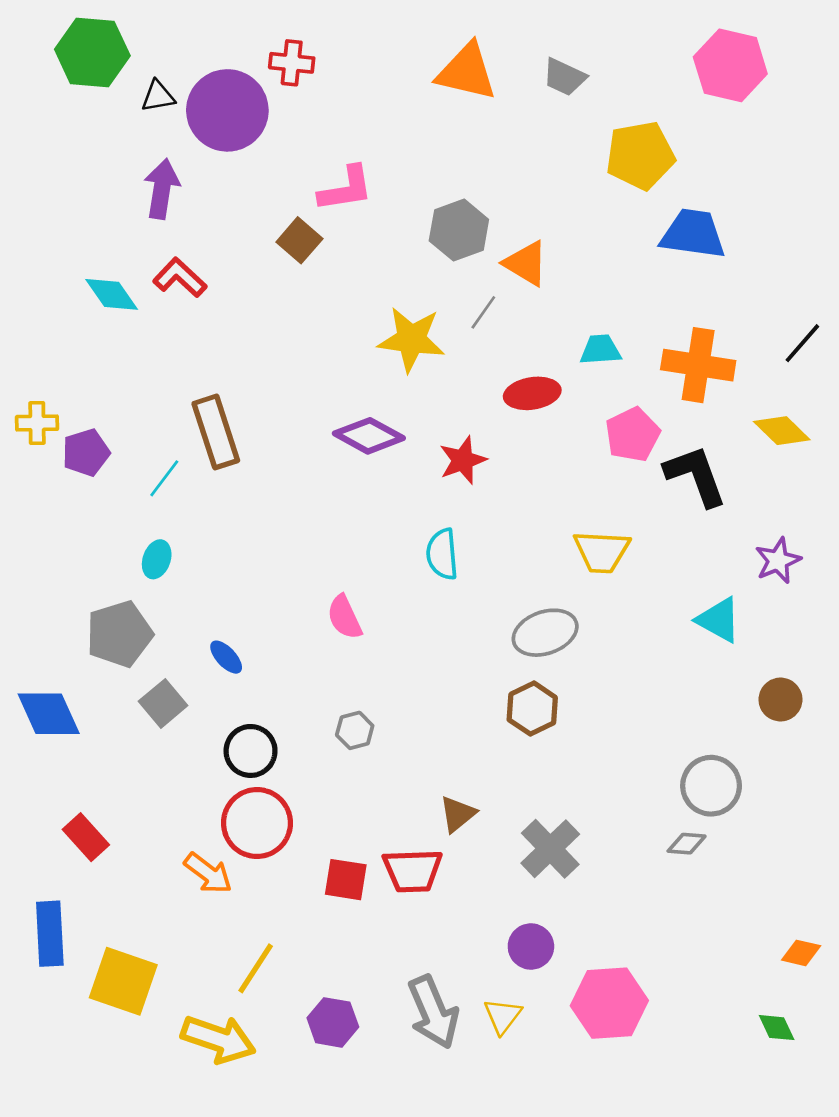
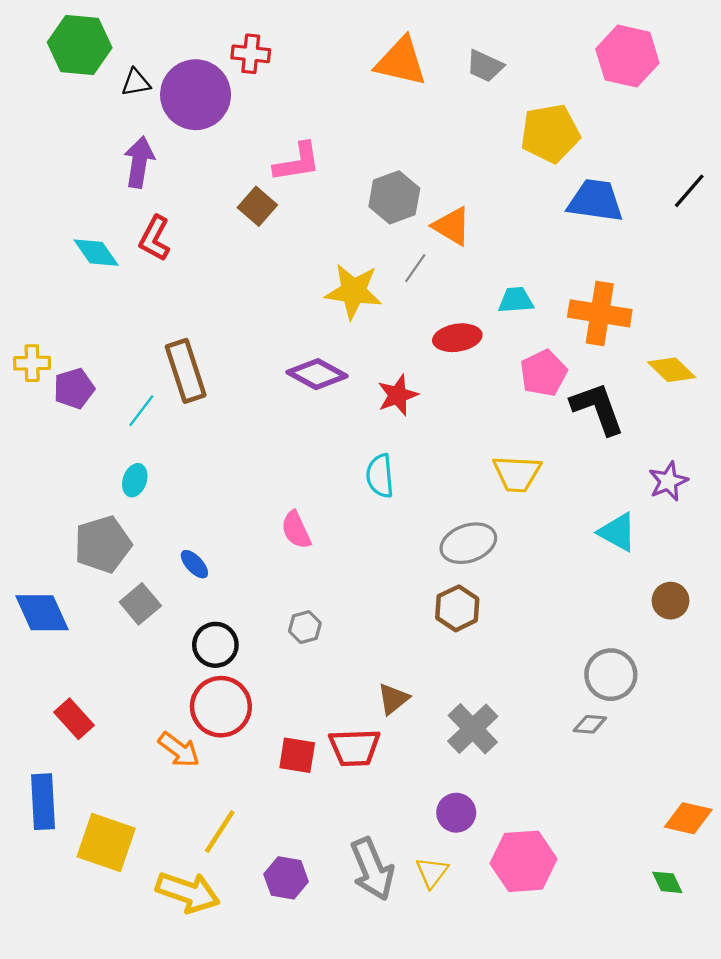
red L-shape: (180, 278) -> (155, 238), turned -105
black line: (802, 343) -> (689, 191), moved
orange diamond: (801, 953) -> (688, 818), size x1.4

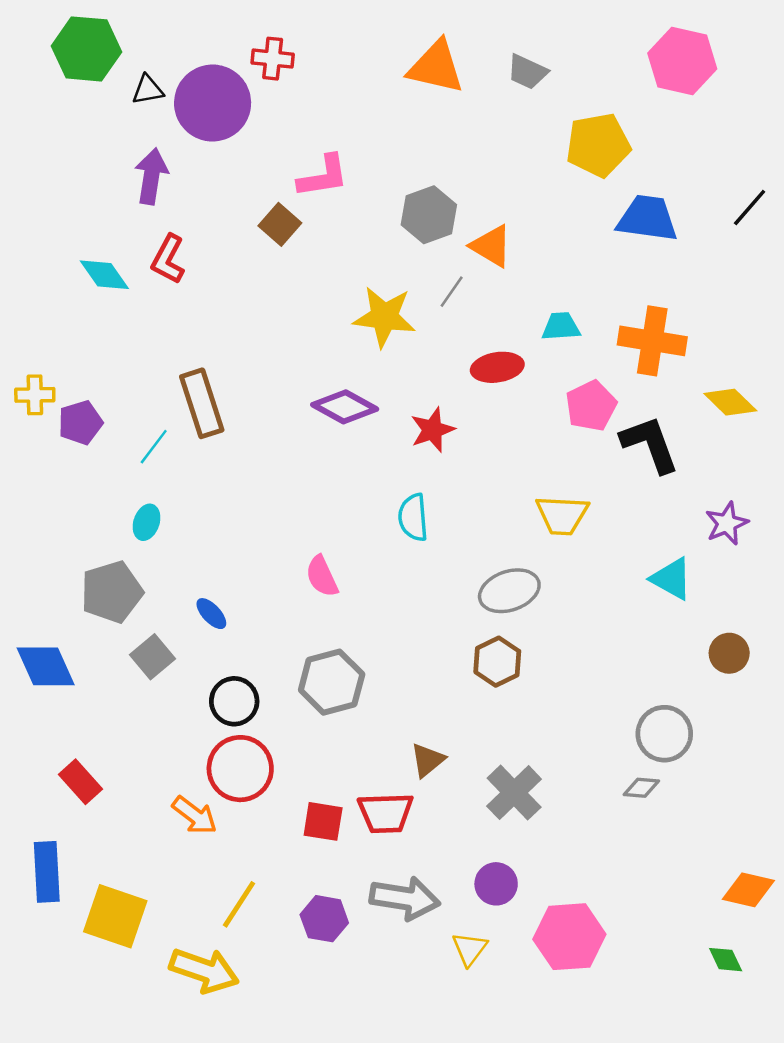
gray hexagon: (305, 627) -> (332, 682), size x1.8
gray arrow: (372, 869) -> (405, 898), moved, turned -58
purple hexagon: (286, 878) -> (324, 919), moved

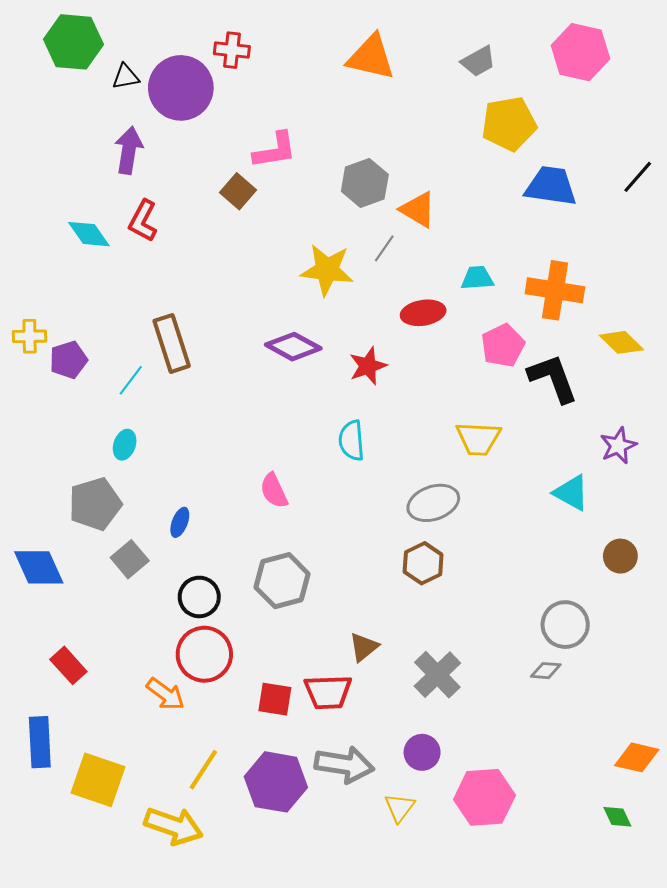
gray trapezoid: (527, 72) -> (478, 61), moved, turned -54
blue ellipse: (211, 614) -> (180, 522), turned 64
purple hexagon: (324, 919) -> (276, 782), size x1.5

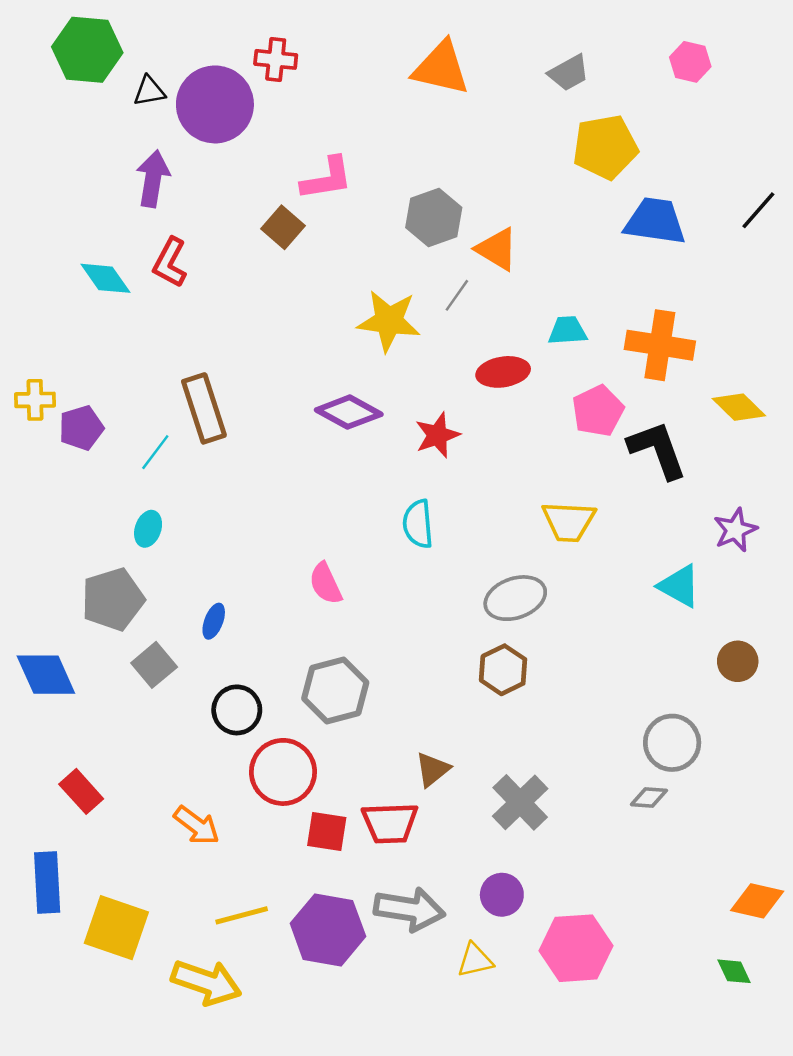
pink hexagon: (581, 52) -> (690, 62), size x0.6
red circle: (204, 654) -> (283, 772), moved
yellow line: (203, 770) -> (242, 915), turned 42
yellow triangle: (400, 808) -> (475, 960), turned 40

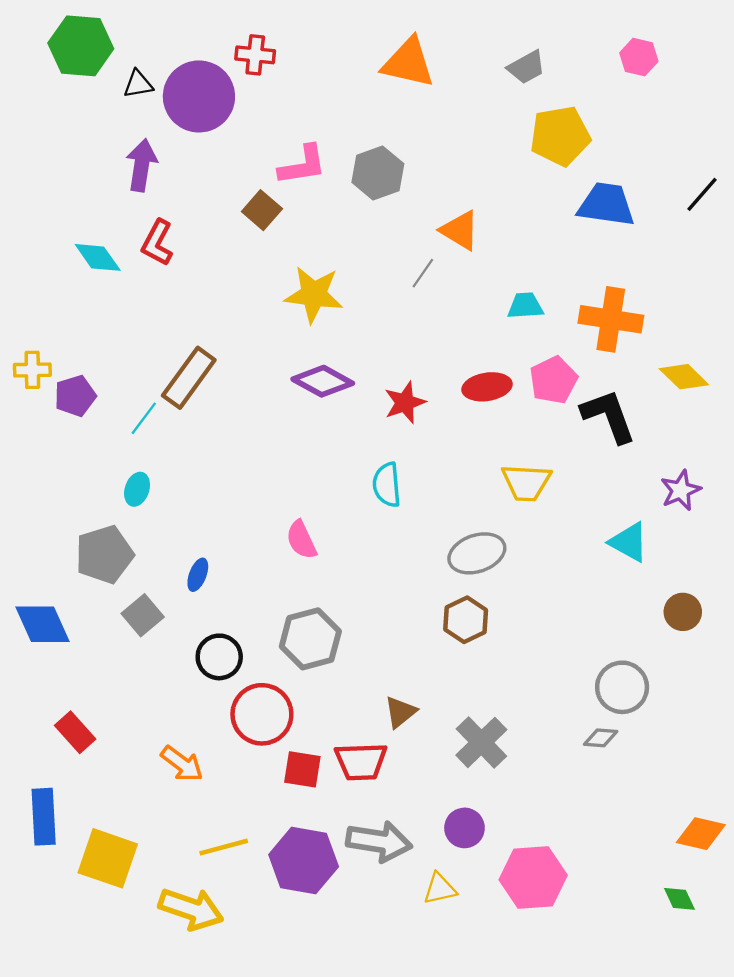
gray hexagon: (434, 218) -> (378, 173), moved
yellow star: (389, 321) -> (314, 295), moved
red ellipse: (503, 372) -> (487, 387), moved
brown rectangle: (204, 408) -> (189, 378), turned 54

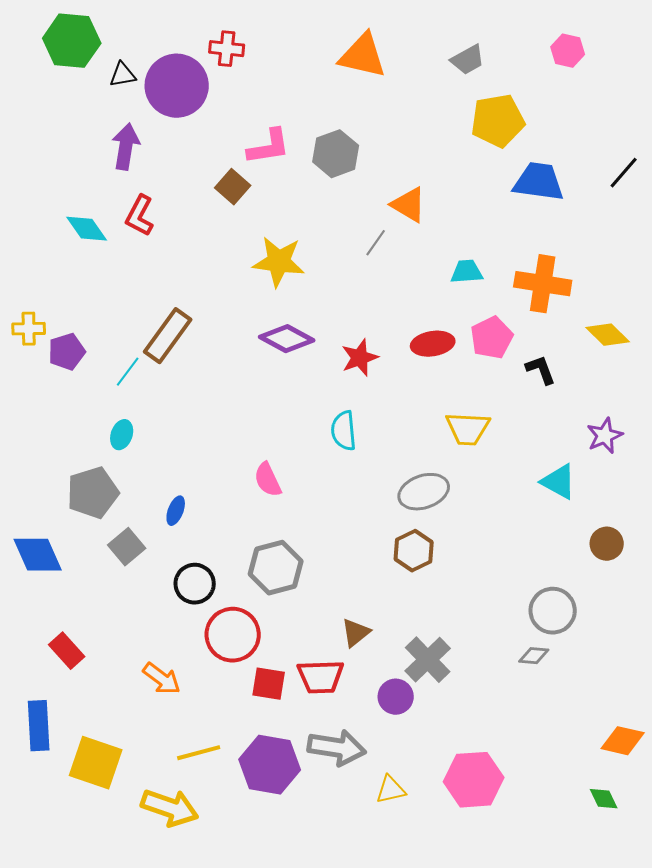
black L-shape: (609, 416) -> (541, 370), size x0.6
purple circle: (464, 828) -> (396, 697), moved

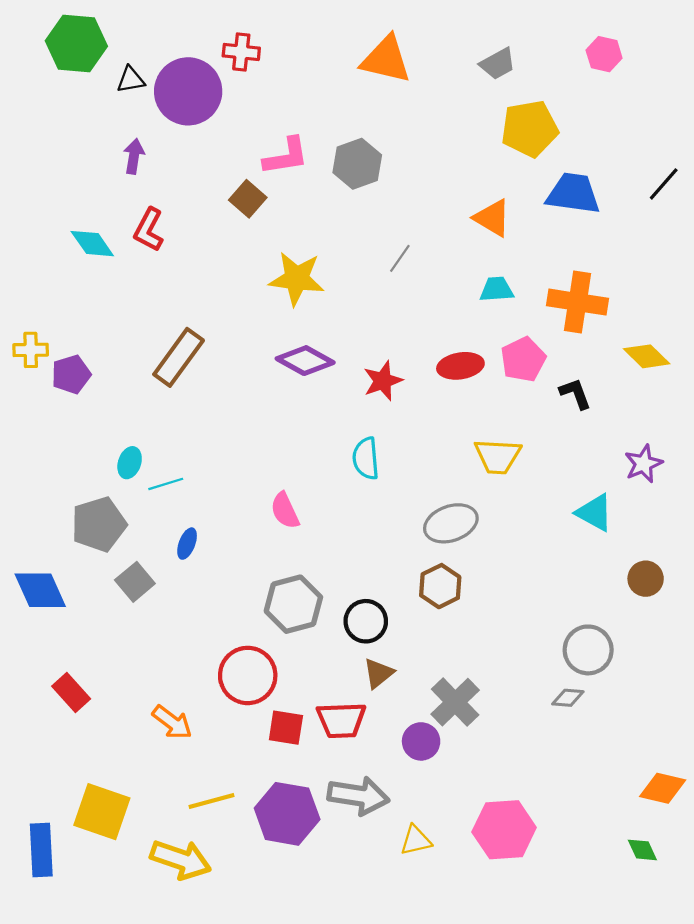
purple arrow: (126, 147) -> (134, 156), size x0.7
orange triangle: (409, 205) -> (492, 218), moved
cyan line: (128, 372) -> (166, 484), moved, turned 36
black circle: (195, 584) -> (366, 621), moved
blue rectangle: (39, 726) -> (41, 850), moved

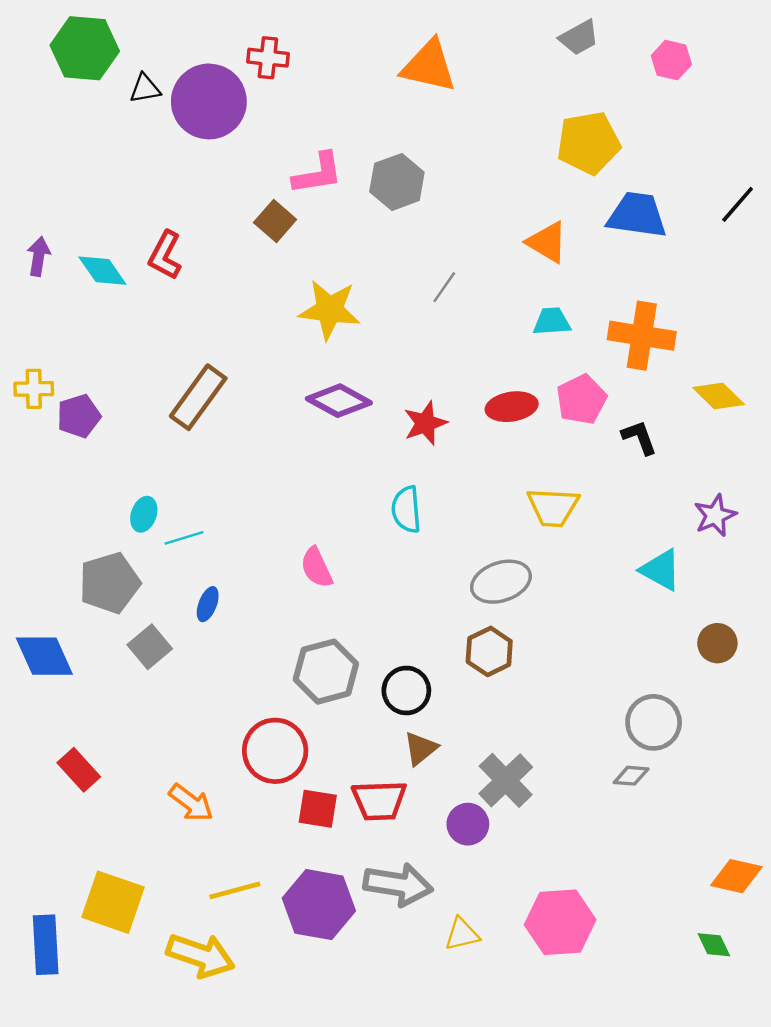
gray trapezoid: (498, 64) -> (579, 38), moved
purple arrow: (134, 156) -> (39, 256), moved

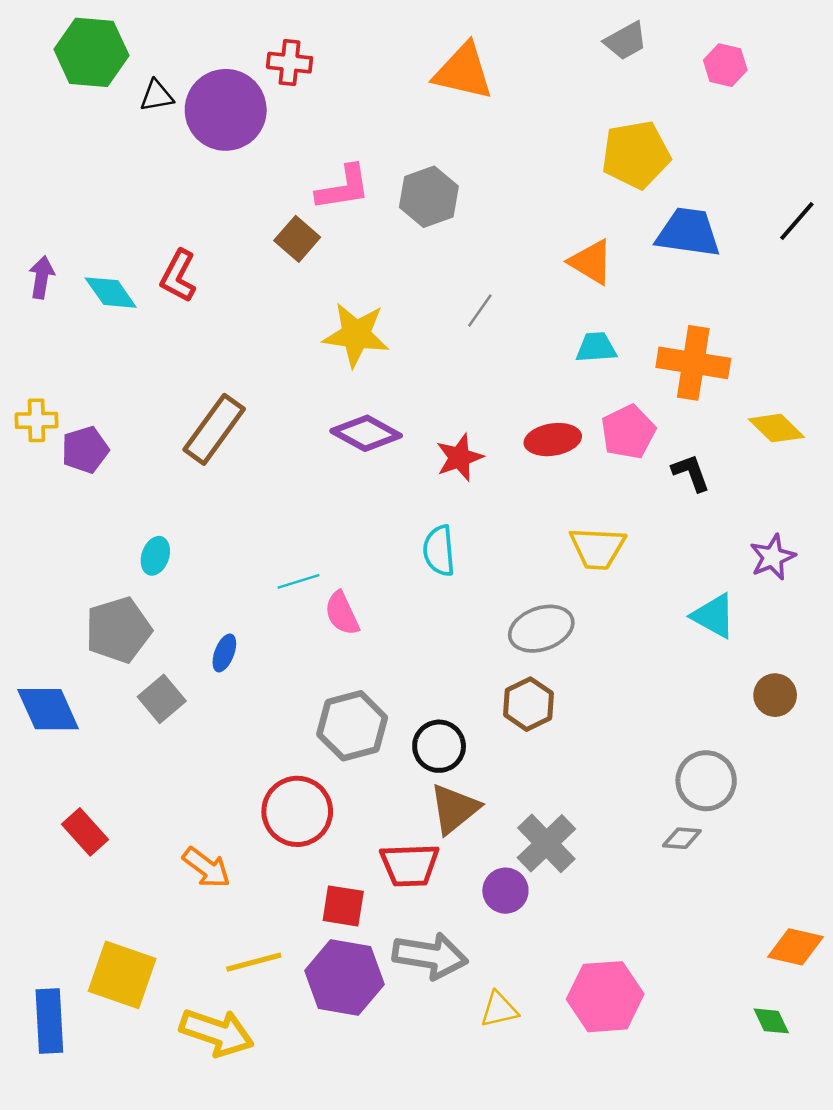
cyan line: (184, 538) -> (298, 581), moved
brown triangle: (421, 748) -> (454, 809), size x1.4
red square: (318, 809) -> (343, 906), moved

